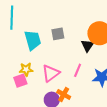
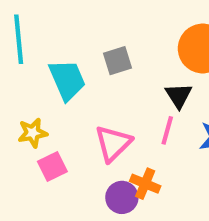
black triangle: (87, 46) -> (179, 95), moved
yellow star: (26, 69) -> (33, 133), moved

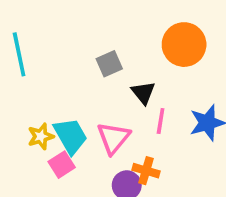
cyan trapezoid: (67, 80) -> (70, 136), moved
black triangle: (179, 95) -> (143, 93), moved

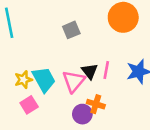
black triangle: (143, 93) -> (90, 71), moved
pink square: (62, 165) -> (29, 105), moved

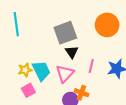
gray square: (71, 30) -> (65, 33), size x1.6
black triangle: (90, 71) -> (72, 52), moved

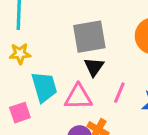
yellow star: (25, 70) -> (20, 54), moved
pink triangle: (65, 73) -> (78, 97), turned 36

